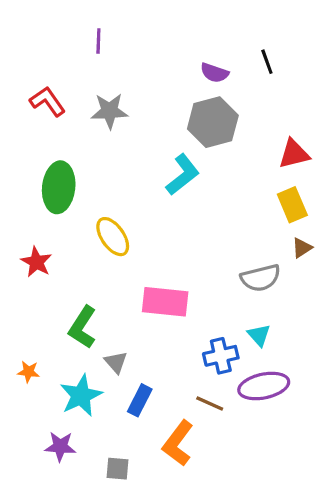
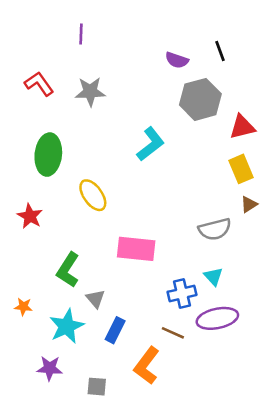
gray hexagon: (213, 122) -> (200, 99), moved

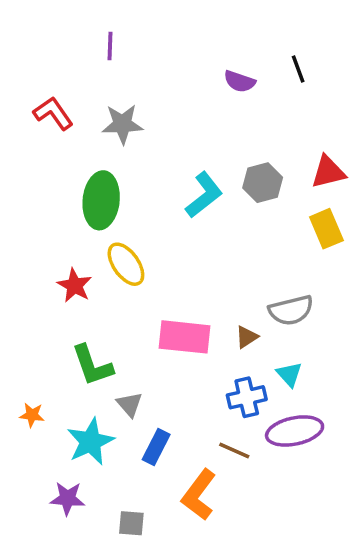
gray hexagon: (200, 99) -> (263, 183), moved, size x0.7
green ellipse: (48, 155) -> (101, 200), moved
brown triangle: (249, 204) -> (247, 337), moved
red star: (30, 216) -> (75, 285), moved
green L-shape: (68, 270) -> (92, 365), turned -52

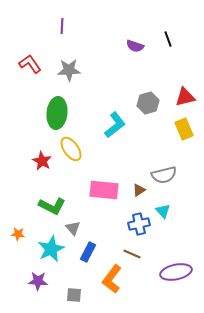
cyan L-shape: (204, 195) -> (115, 125), moved
green L-shape: (92, 365) -> (52, 206), turned -44
purple ellipse: (295, 431) -> (176, 272), moved

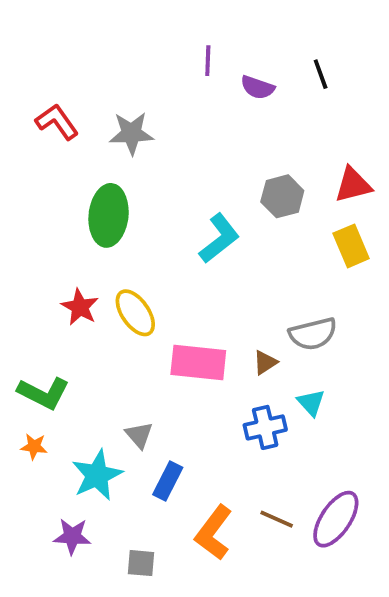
purple line: (62, 26) -> (208, 61), moved
yellow ellipse: (71, 149) -> (135, 313), moved
green L-shape: (52, 206) -> (44, 393), moved
brown line: (132, 254) -> (277, 519), moved
purple ellipse: (176, 272) -> (336, 519), turned -44

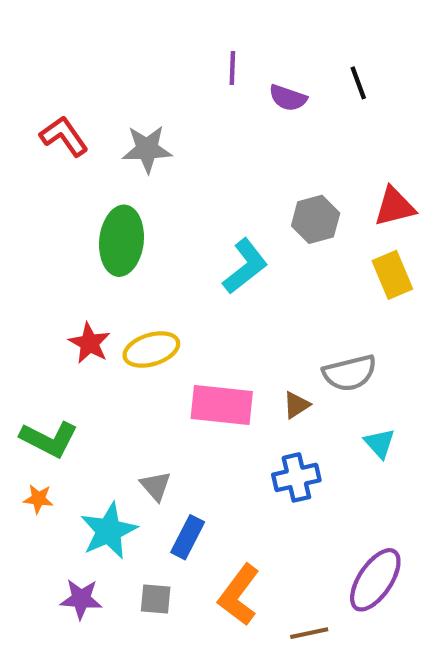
yellow ellipse: (135, 313) -> (151, 349), turned -72
cyan triangle: (311, 403) -> (380, 443), moved
brown line: (277, 519) -> (309, 633), moved, turned -36
gray square: (141, 563) -> (156, 599), moved

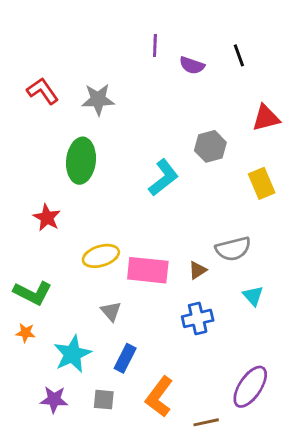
red triangle: (394, 207) -> (266, 118), moved
red star: (90, 343) -> (47, 218), moved
yellow ellipse: (151, 349) -> (101, 256), moved
gray triangle: (156, 486) -> (111, 311), moved

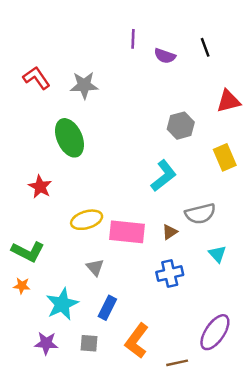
green ellipse: (81, 161) -> (69, 138), turned -30
cyan L-shape: (163, 178) -> (164, 176), moved

